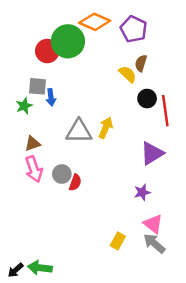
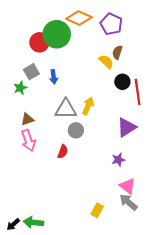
gray square: (37, 86) -> (31, 72), turned -35
blue arrow: (51, 97) -> (54, 77), moved
gray circle: (62, 174) -> (76, 130), moved
yellow rectangle: (118, 241) -> (97, 210), moved

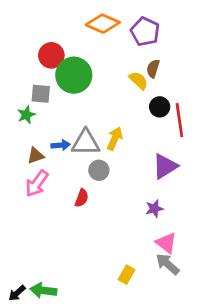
green circle: (57, 34) -> (74, 75), moved
gray square: (31, 72) -> (41, 94), turned 35
blue arrow: (54, 77) -> (61, 145), moved, turned -88
pink arrow: (28, 140) -> (37, 183), turned 55

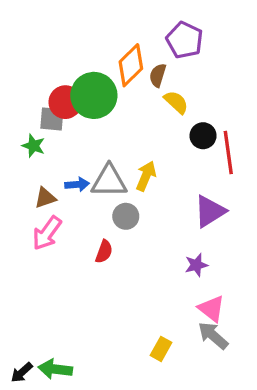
orange diamond: (103, 24) -> (131, 65), moved, turned -68
red circle: (51, 55) -> (65, 102), moved
brown semicircle: (153, 69) -> (158, 75), moved
green star: (26, 115) -> (33, 146), turned -30

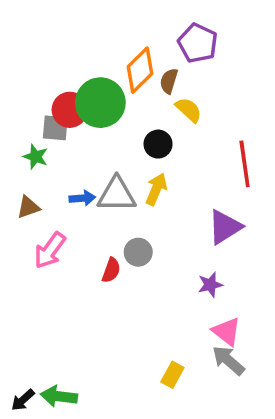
black circle: (203, 136) -> (158, 144), moved
brown triangle: (45, 198) -> (28, 207), moved
gray circle: (126, 216) -> (138, 252), moved

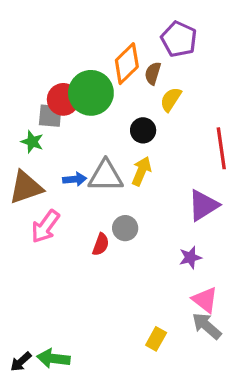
yellow semicircle: (189, 110) -> (171, 99), turned -100
brown triangle: (28, 207) -> (26, 187), size x1.6

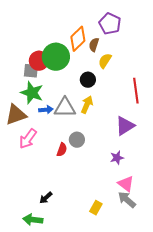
green star: (32, 142) -> (32, 93), moved, size x1.6
black arrow: (21, 362) -> (46, 198), moved

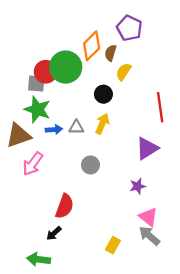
gray triangle: (65, 108) -> (76, 127), size x0.6
red semicircle: (62, 150) -> (65, 206), moved, size x1.5

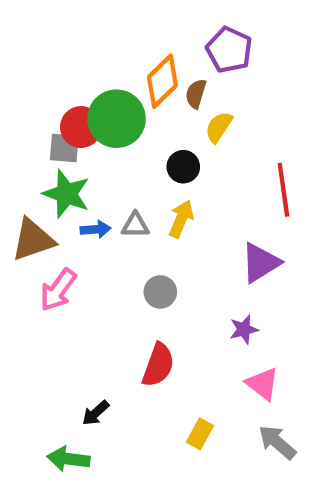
red semicircle: (65, 206) -> (158, 365), moved
gray arrow: (149, 236) -> (277, 442), moved

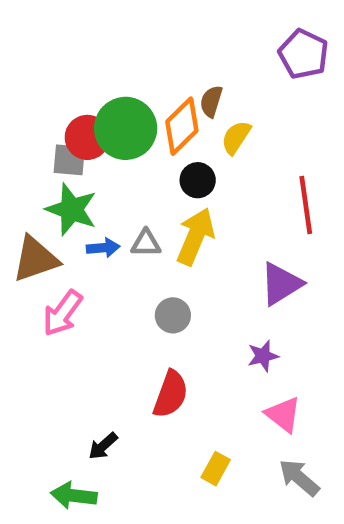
purple pentagon: (229, 50) -> (304, 54), moved
orange diamond: (162, 81) -> (182, 126), moved
yellow arrow: (181, 219) -> (195, 237), size x1.4

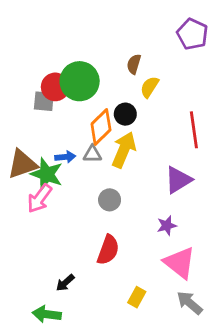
orange diamond: (182, 126) -> (101, 127), moved
green star: (72, 209) -> (47, 174), moved
pink triangle: (283, 414) -> (180, 263), size x1.4

